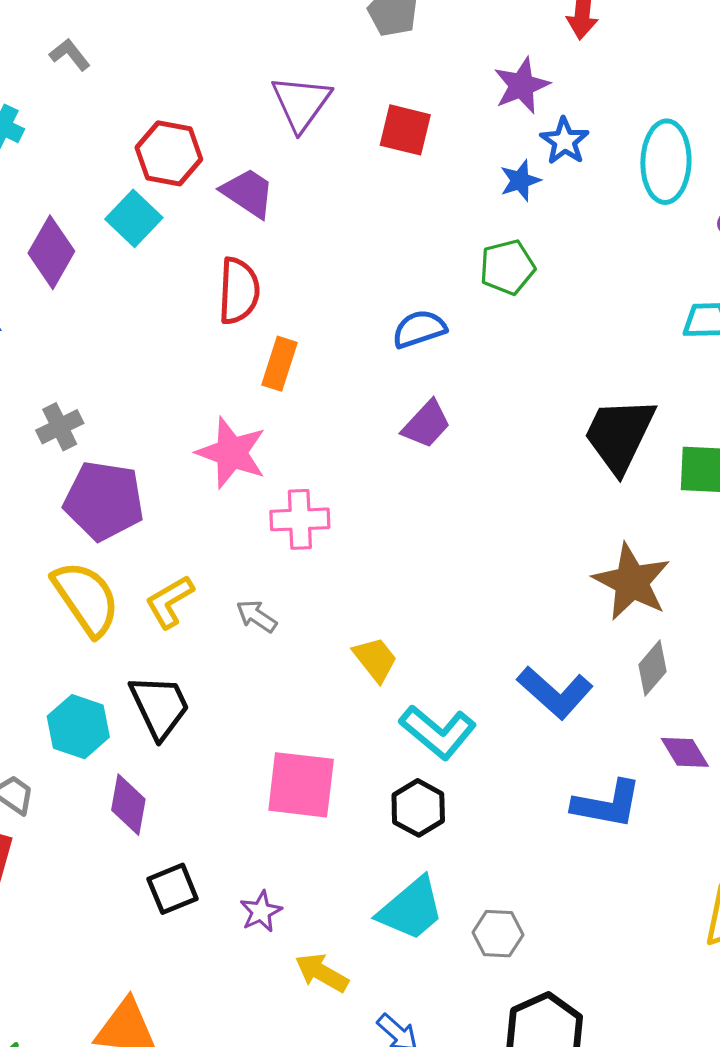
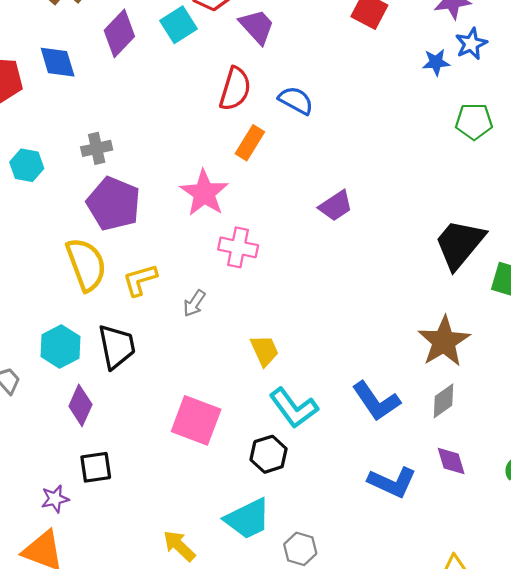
green pentagon: (507, 267) -> (474, 121), moved
blue semicircle: (419, 329) -> (296, 100), moved, turned 33
gray arrow: (257, 616) -> (194, 303), turned -104
purple star: (261, 912) -> (55, 499), moved

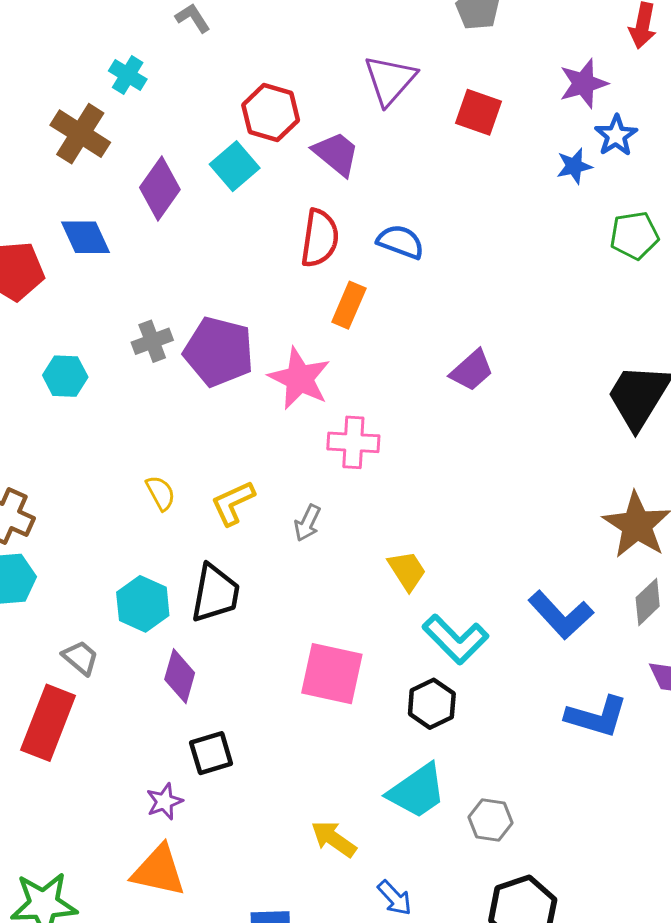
purple pentagon: (114, 204) -> (219, 352), moved
yellow semicircle: (86, 264) -> (161, 493), size x0.5
black trapezoid: (117, 347) -> (215, 593), turned 30

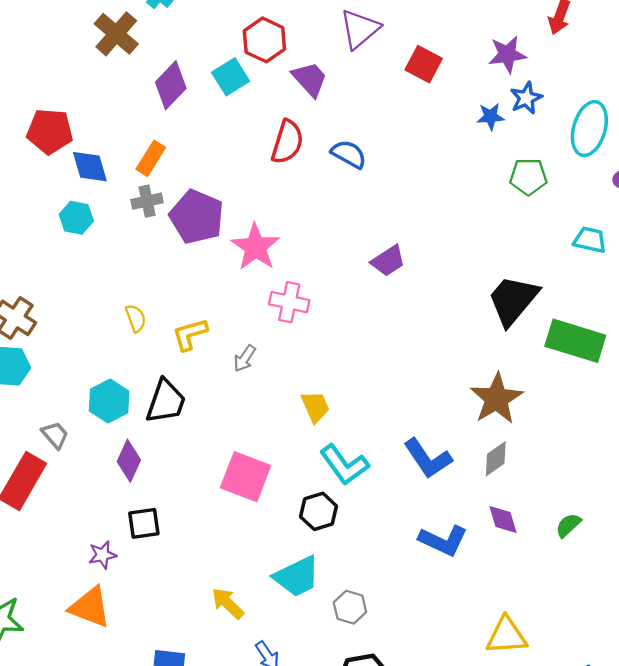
blue diamond: (85, 237) -> (90, 167), moved
orange rectangle: (349, 305) -> (151, 158), moved

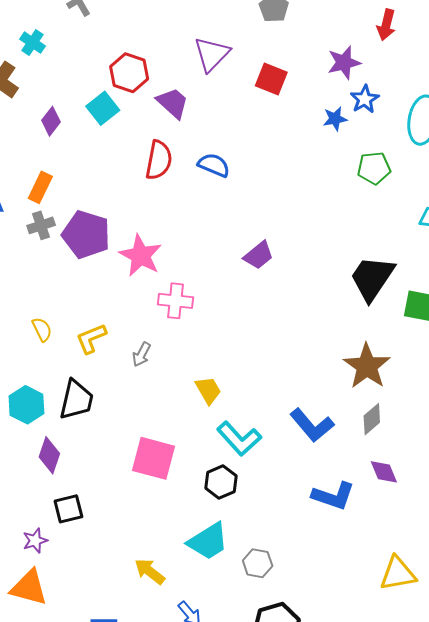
purple diamond: (171, 85) -> (51, 121), size x0.7

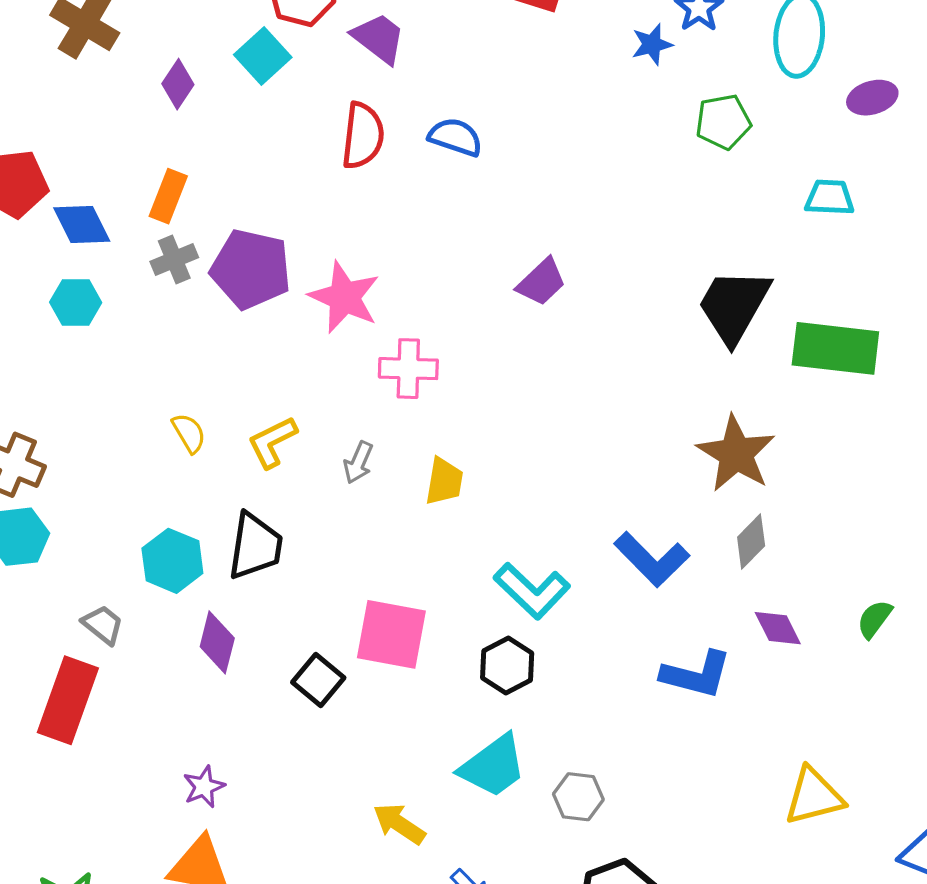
yellow trapezoid: (208, 390) -> (444, 481), moved, turned 44
black square: (68, 509) -> (318, 680), moved, turned -32

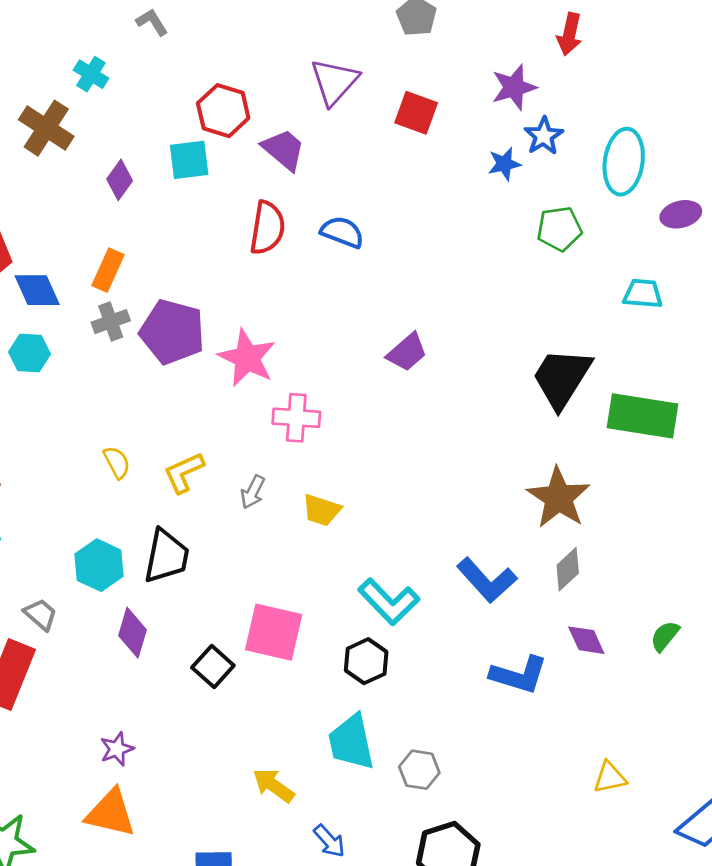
cyan square: (263, 56) -> (189, 160), turned 33
yellow trapezoid: (444, 481) -> (322, 510), turned 96
cyan trapezoid: (493, 766) -> (351, 742), turned 112
yellow triangle: (814, 796) -> (610, 777), size x0.7

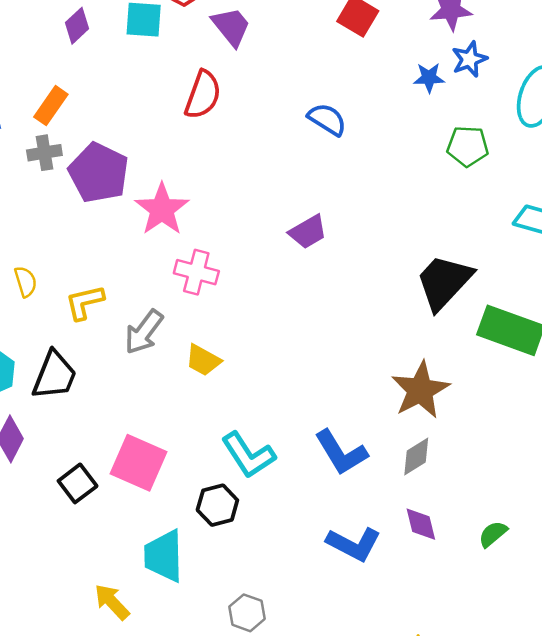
blue semicircle: (342, 232) -> (327, 119), moved
gray arrow: (253, 492) -> (144, 332), size x1.5
cyan trapezoid: (351, 742) -> (164, 556), moved

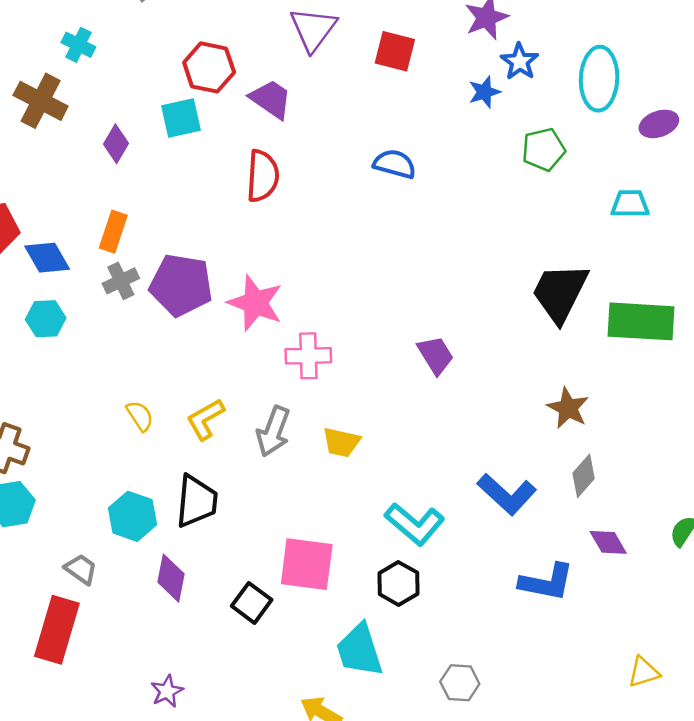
purple trapezoid: (308, 232) -> (435, 355), moved, turned -75
brown star: (420, 390) -> (568, 408), size x0.7

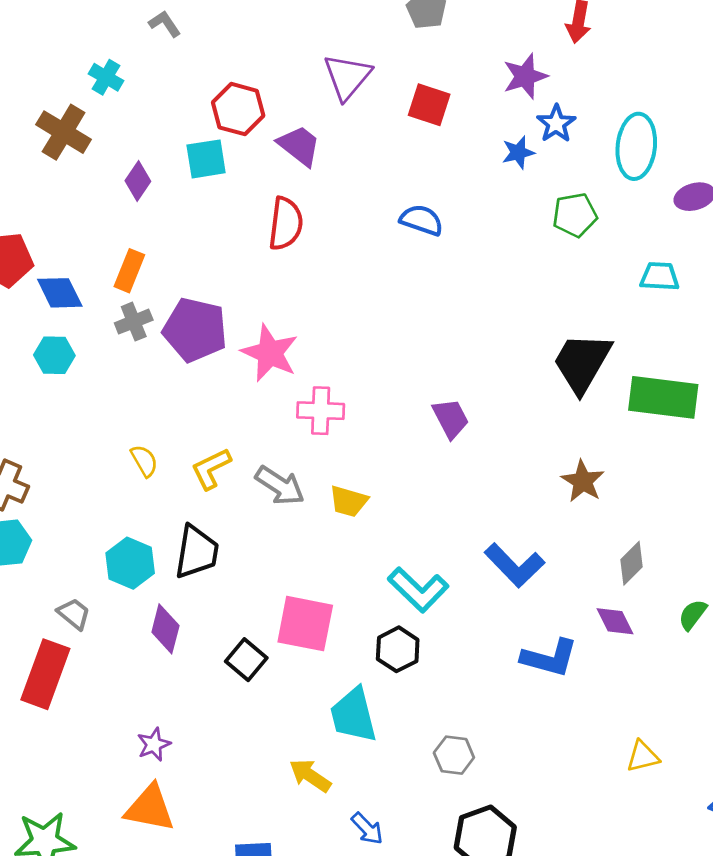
gray arrow: (273, 431) -> (280, 486), turned -81
gray diamond: (584, 476) -> (632, 563), moved

